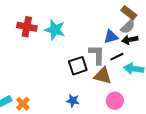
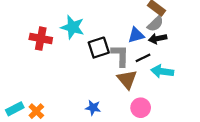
red cross: (27, 27) -> (41, 39), moved
black square: (78, 66) -> (99, 48), moved
brown triangle: (103, 76) -> (127, 79), turned 36

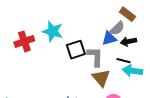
gray semicircle: (155, 24) -> (117, 28), moved
red cross: (41, 39) -> (24, 41), turned -30
black line: (143, 58) -> (123, 61), moved, turned 40

